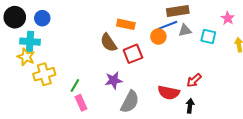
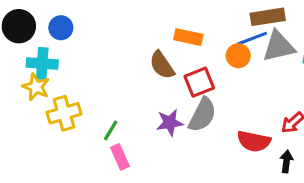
gray triangle: (185, 30) -> (279, 46), size x1.6
gray semicircle: (130, 102) -> (202, 115), moved

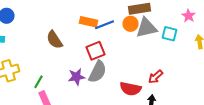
blue line: (252, 39) -> (104, 25), moved
orange circle: (238, 56) -> (130, 24), moved
brown semicircle: (162, 65) -> (54, 40), moved

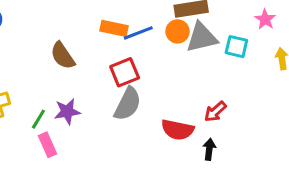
purple star: (76, 77) -> (67, 112), moved

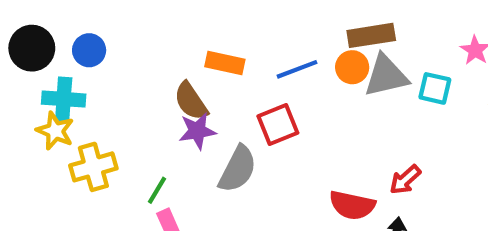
orange rectangle: (114, 28) -> (225, 63), moved
gray semicircle: (128, 104) -> (238, 169), moved
purple star: (67, 112) -> (197, 131), moved

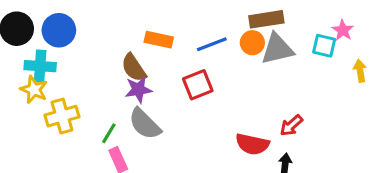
blue circle: (89, 50) -> (59, 30), size x1.4
cyan square: (435, 88) -> (324, 46), moved
gray semicircle: (238, 169) -> (145, 124), moved, turned 108

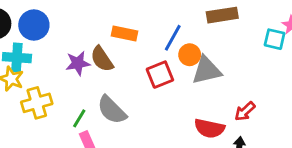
orange circle: (252, 43) -> (190, 55), moved
blue line: (212, 44) -> (173, 38), turned -40
gray triangle: (277, 49) -> (207, 70), moved
purple star: (138, 90) -> (78, 63), moved

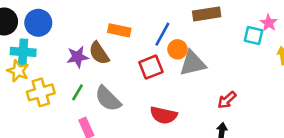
green line: (79, 118) -> (78, 92), moved
red semicircle: (209, 128) -> (164, 115), moved

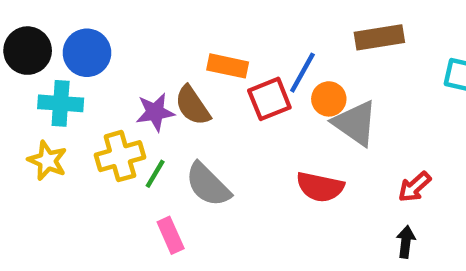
gray triangle: (193, 63) -> (355, 123), turned 48
red square: (151, 67) -> (269, 99), moved
yellow star: (18, 71) -> (47, 160), moved
yellow cross: (41, 92) -> (120, 156), moved
red semicircle: (164, 115) -> (320, 187), moved

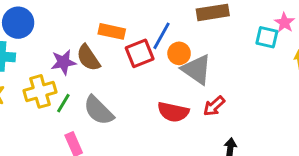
red arrow: (415, 187) -> (214, 106), moved

